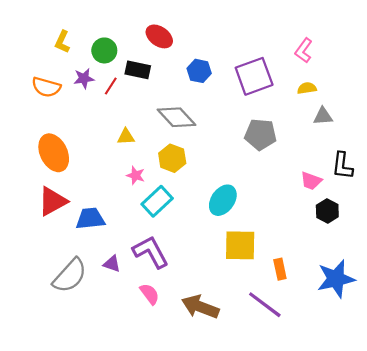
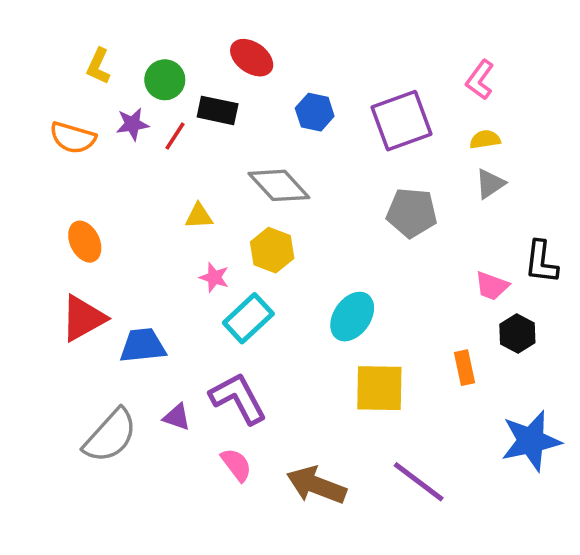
gray triangle: (323, 116) -> (490, 184), moved, turned -30
orange ellipse: (54, 153) -> (85, 242), size x0.7
orange rectangle: (280, 269) -> (465, 368), moved

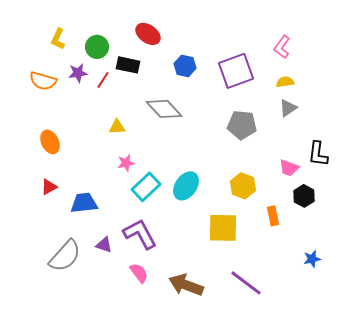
yellow hexagon: (272, 250) -> (243, 186), moved
pink star: (214, 277) -> (126, 163), turned -30
cyan ellipse: (352, 317) -> (186, 186), moved
red triangle: (83, 318) -> (49, 187), size x0.6
blue star: (531, 441) -> (312, 259), size x0.5

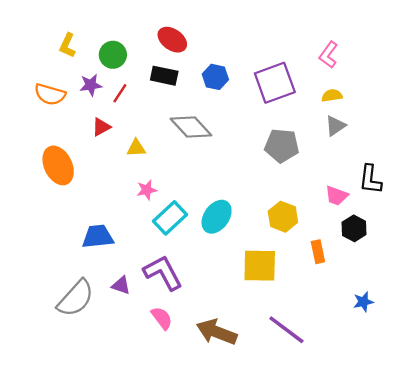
black rectangle: (128, 65) -> (164, 76), moved
orange ellipse: (50, 142) -> (58, 165), size x1.4
red triangle: (49, 187) -> (101, 127), moved

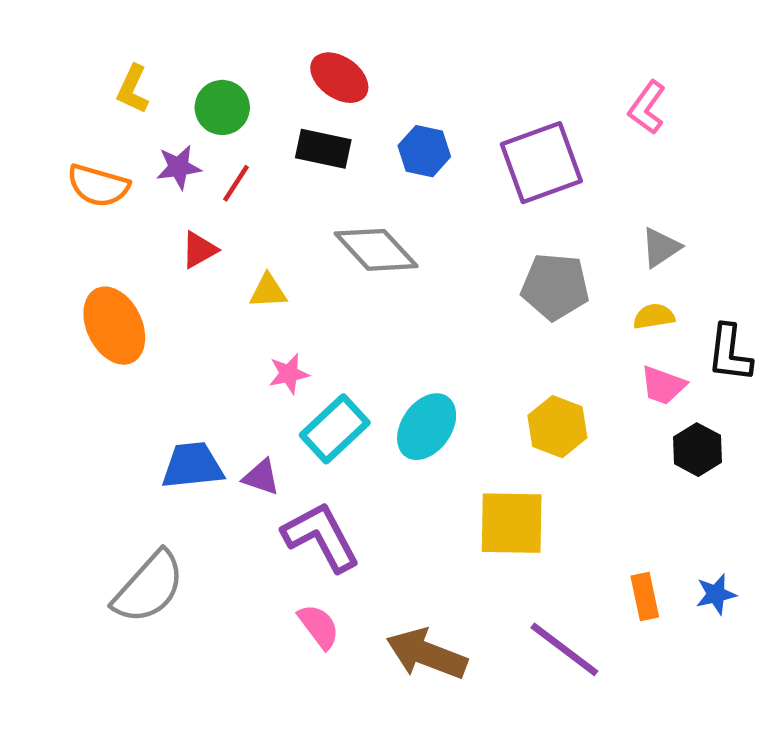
yellow semicircle: (332, 96) -> (654, 316), moved
orange rectangle: (318, 252) -> (645, 597), moved
purple triangle: (121, 285) -> (261, 477), moved

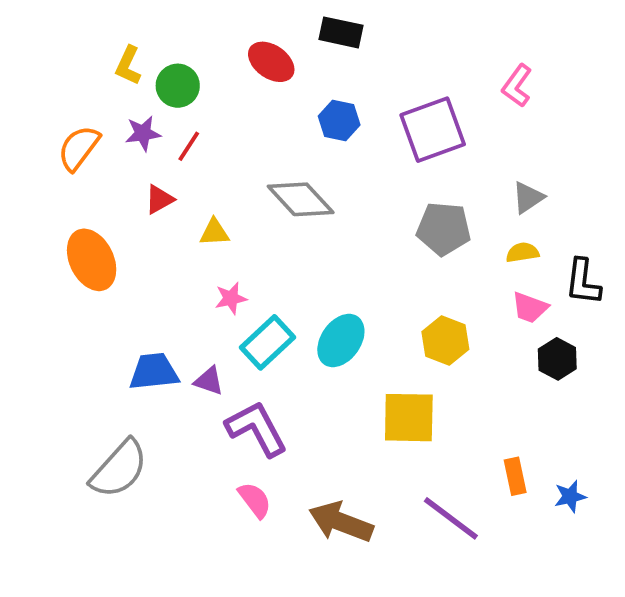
yellow L-shape: (133, 89) -> (128, 65), moved
black rectangle: (323, 149) -> (341, 32), moved
orange semicircle: (98, 186) -> (79, 148), turned 111
blue star: (716, 594) -> (570, 496), moved

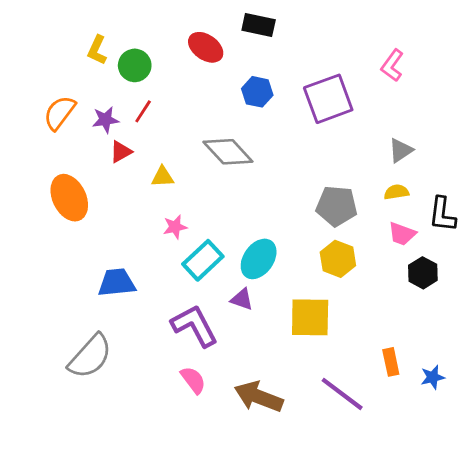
purple star: (143, 133) -> (105, 120), moved
gray pentagon: (444, 229) -> (337, 206), moved
purple triangle: (209, 381) -> (242, 299), moved

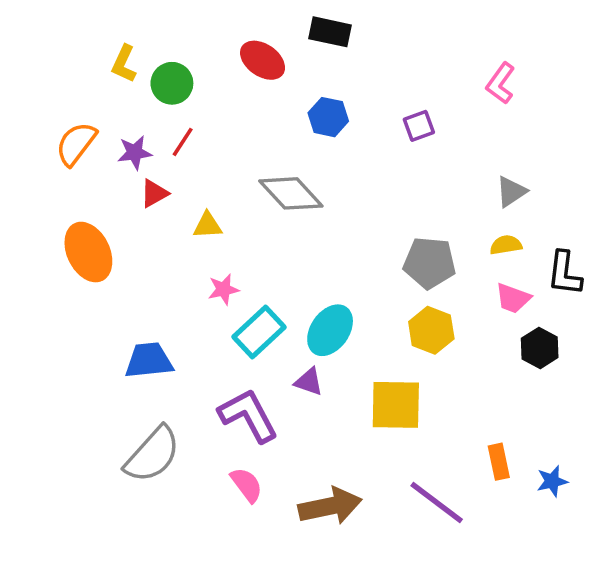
purple square: (328, 99) -> (419, 126), size x0.5
gray semicircle: (90, 356) -> (152, 455), moved
brown arrow: (259, 397) -> (330, 506), turned 147

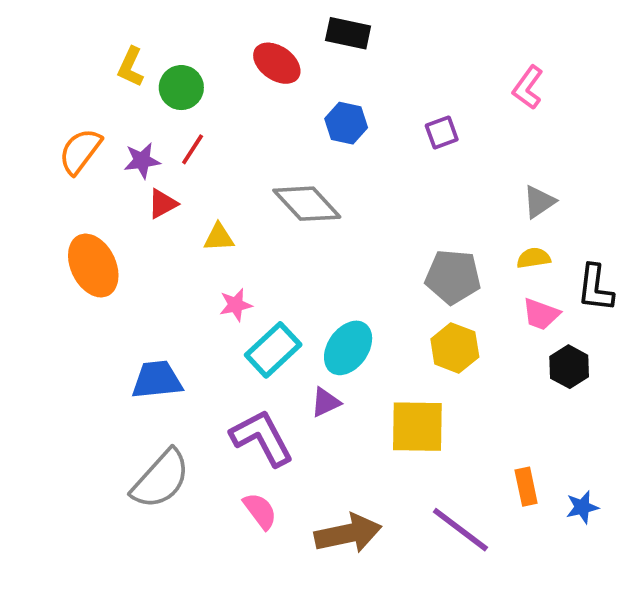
purple triangle: (309, 382) -> (326, 402), turned -44

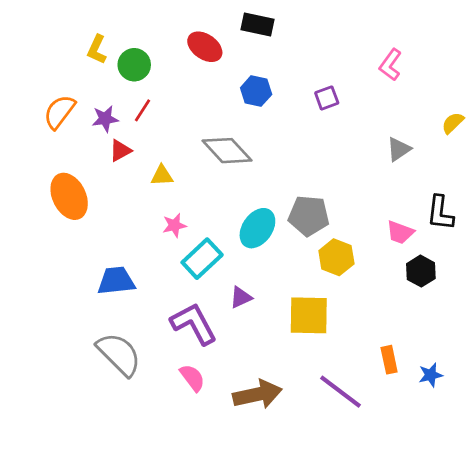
yellow semicircle: (534, 258) -> (453, 123), moved, turned -35
gray pentagon: (453, 277) -> (309, 216), moved
cyan ellipse: (348, 348) -> (257, 228), moved
gray semicircle: (161, 479) -> (119, 354), turned -87

